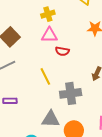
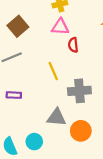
red semicircle: (62, 51) -> (73, 45), turned 72

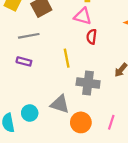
purple rectangle: (14, 95) -> (24, 61), moved
cyan circle: (34, 142) -> (30, 113), moved

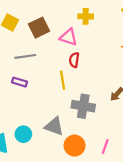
pink triangle: (83, 16) -> (69, 37), moved
red semicircle: (92, 37) -> (74, 60), moved

